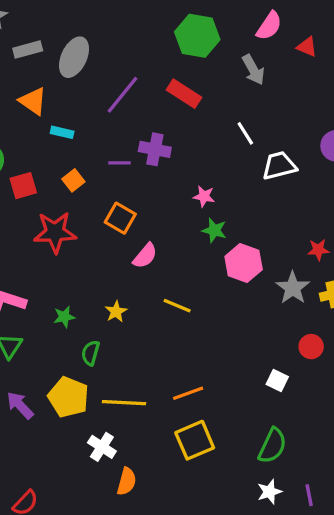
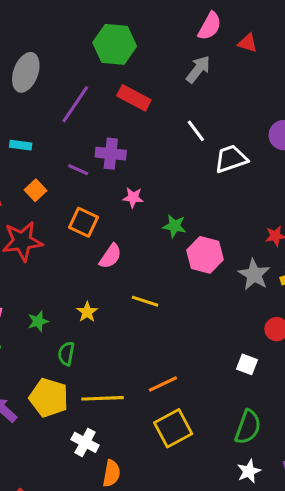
green hexagon: (197, 36) -> (115, 44), moved
gray arrow: (253, 70) -> (198, 69), turned -108
purple line: (119, 163) -> (78, 170), turned 30
pink star: (204, 196) -> (133, 198), moved

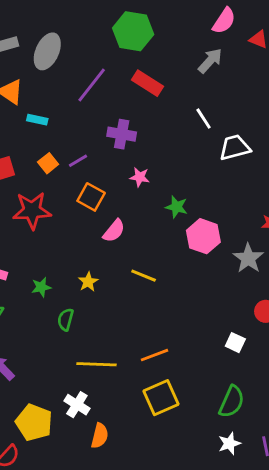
purple line: (78, 170) -> (78, 161), moved, turned -60
yellow pentagon: (49, 398) -> (34, 423), moved

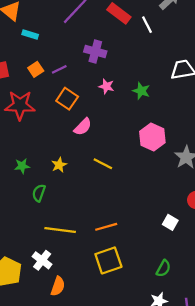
white line: (204, 119) -> (147, 25), moved
green star: (177, 207) -> (141, 91), moved
green semicircle: (232, 402) -> (163, 268), size x0.7

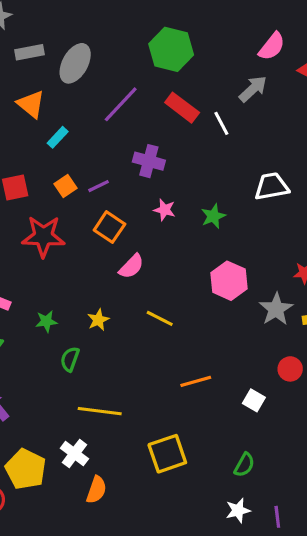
cyan rectangle: (30, 35) -> (58, 137), turned -64
green star: (141, 91) -> (213, 216), turned 30
orange line: (106, 227) -> (196, 381), moved

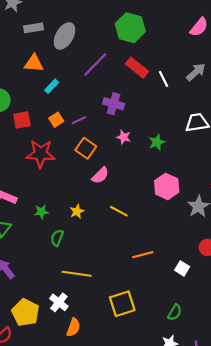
gray arrow: (253, 89) -> (196, 72), moved
orange triangle: (31, 104) -> (34, 63), turned -36

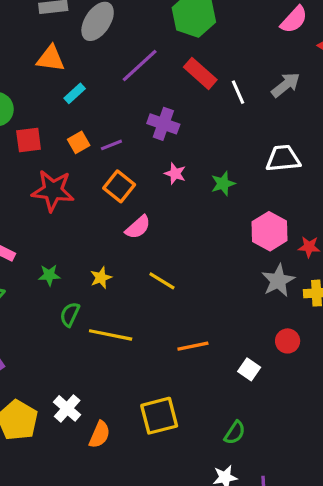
pink hexagon: (167, 186) -> (269, 231), moved
yellow line: (77, 274) -> (111, 335), moved
orange semicircle: (73, 327) -> (100, 435), moved

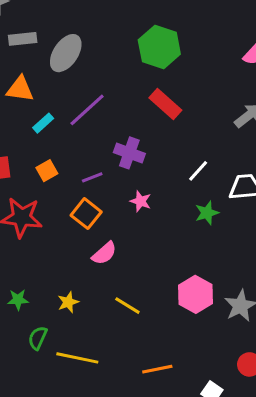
purple line: (140, 66) -> (87, 110), moved
white line: (238, 92) -> (198, 171), moved, turned 65
purple line: (111, 145) -> (92, 177), moved
green star: (223, 184) -> (207, 213), moved
pink hexagon: (269, 231) -> (196, 294), moved

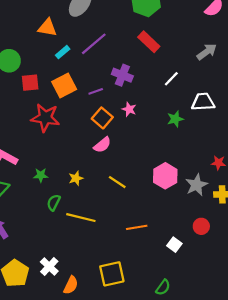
orange square: (47, 171) -> (64, 86), size x1.6
white line: (198, 171) -> (171, 79), moved
orange square: (86, 214) -> (102, 118), moved

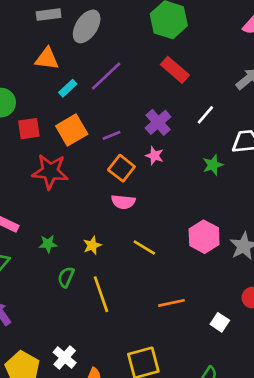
purple cross: (122, 75) -> (158, 122), moved, turned 30
pink semicircle: (102, 145) -> (123, 202), turned 48
yellow line: (81, 218) -> (101, 294), turned 60

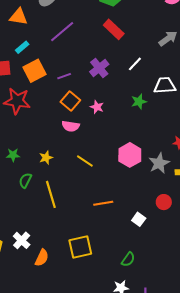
cyan rectangle: (68, 88) -> (22, 47), moved
pink star: (154, 156) -> (97, 107), moved

